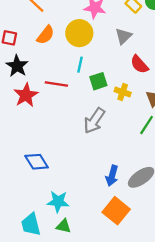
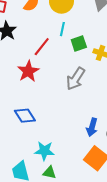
red line: (56, 84) -> (42, 47), turned -60
red star: (26, 95) -> (28, 71), moved

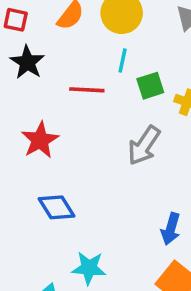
red line: (42, 47) -> (87, 90), turned 54
red star: (28, 71) -> (40, 140), moved

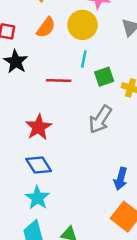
red star: (40, 140) -> (39, 127), moved
cyan star: (89, 268) -> (37, 198), moved, turned 30

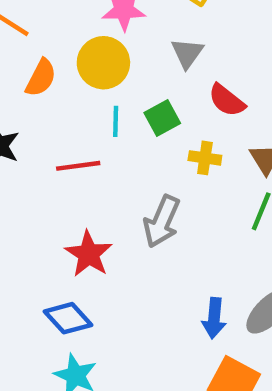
green square: (104, 77) -> (162, 118), moved
red star: (39, 127) -> (89, 254), moved

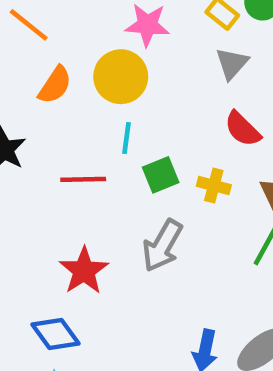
gray triangle: (187, 53) -> (232, 63), moved
green square: (162, 118) -> (161, 175), moved

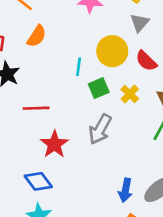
yellow circle: (121, 77) -> (112, 51), moved
red line: (83, 179) -> (36, 108), moved
yellow cross: (214, 186) -> (130, 94), turned 30

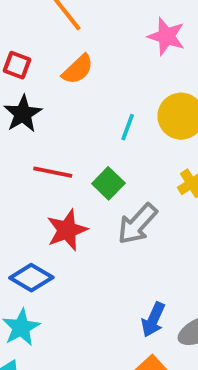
green square: (99, 88) -> (108, 183), moved, turned -36
blue diamond: (38, 181) -> (31, 278), turned -36

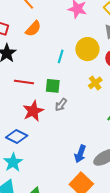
green square: (108, 183) -> (53, 86), turned -35
gray arrow: (137, 224) -> (61, 105), moved, size x0.6

